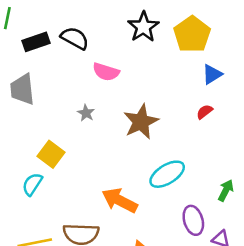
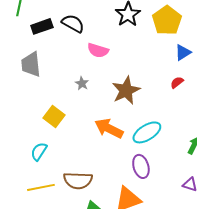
cyan semicircle: (32, 184) -> (39, 151), moved
orange arrow: (120, 200) -> (109, 128), moved
purple ellipse: (193, 220) -> (141, 166), moved

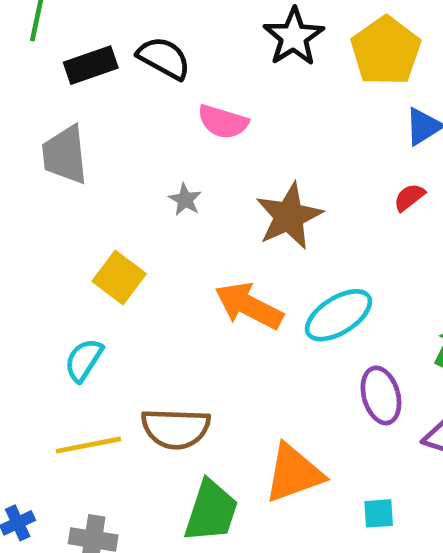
purple ellipse: (141, 166) -> (381, 395), moved

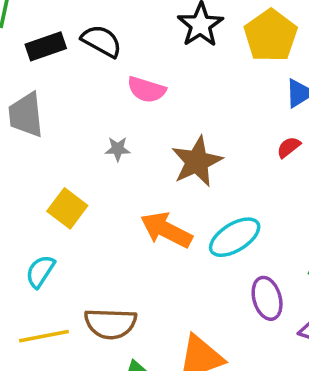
gray star: (185, 200) -> (118, 149), turned -30

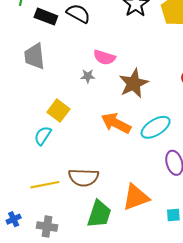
black rectangle: (46, 46) -> (46, 17), turned 40
pink semicircle: (146, 90) -> (104, 57), moved
cyan semicircle: (40, 271) -> (43, 136), moved

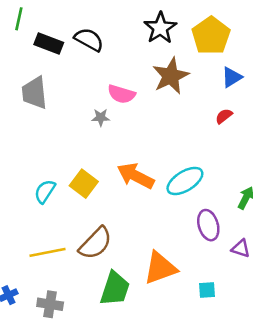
brown star: (134, 83) -> (171, 76), moved
yellow square: (58, 111) -> (84, 184), moved
brown semicircle: (84, 177) -> (95, 243), turned -48

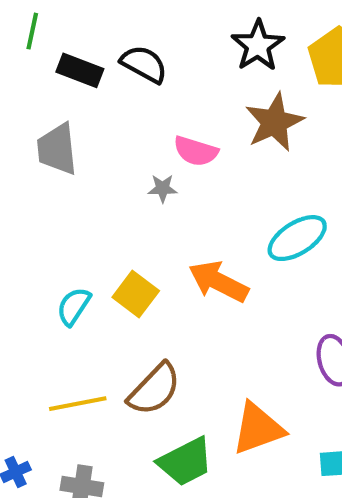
cyan ellipse: (185, 181) -> (297, 238), moved
green trapezoid: (115, 289) -> (185, 462), turned 45

